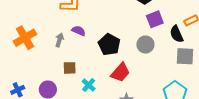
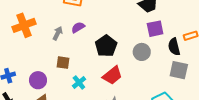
purple semicircle: (79, 31) -> (78, 27), turned -64

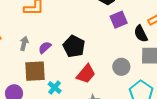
purple semicircle: (78, 27) -> (45, 48), moved
gray circle: (142, 52) -> (121, 67), moved
brown square: (63, 63) -> (35, 71), size x1.6

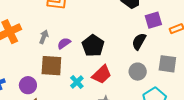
purple square: (119, 20) -> (153, 20), moved
black semicircle: (141, 34) -> (139, 41), moved, turned 48
cyan cross: (55, 88) -> (77, 82), moved

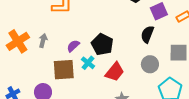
gray arrow: (44, 37) -> (43, 41), moved
cyan cross: (77, 82) -> (88, 63), moved

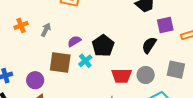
orange cross: (18, 41) -> (21, 25), size x0.6
red trapezoid: (115, 72) -> (122, 76), moved, turned 40

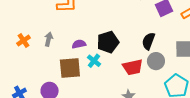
purple semicircle: (74, 41) -> (79, 44), turned 32
black semicircle: (149, 45) -> (148, 41), moved
black pentagon: (103, 46) -> (108, 42), turned 30

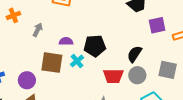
orange cross: (23, 41) -> (13, 15), moved

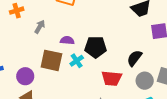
gray circle: (137, 75) -> (145, 81), moved

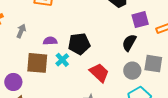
black semicircle: (134, 58) -> (129, 43), moved
red trapezoid: (112, 78) -> (99, 73), turned -135

